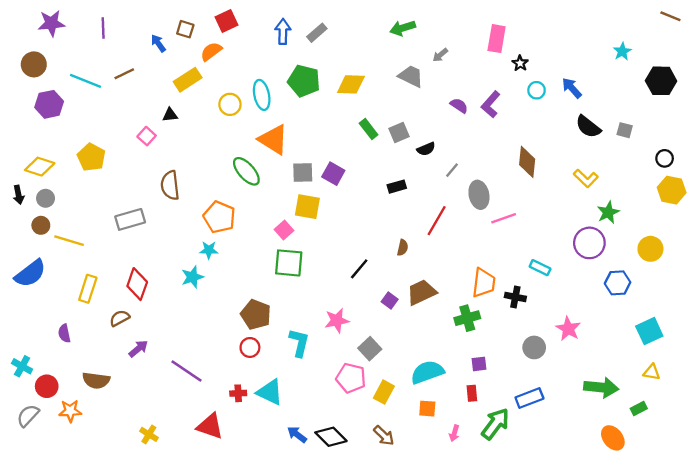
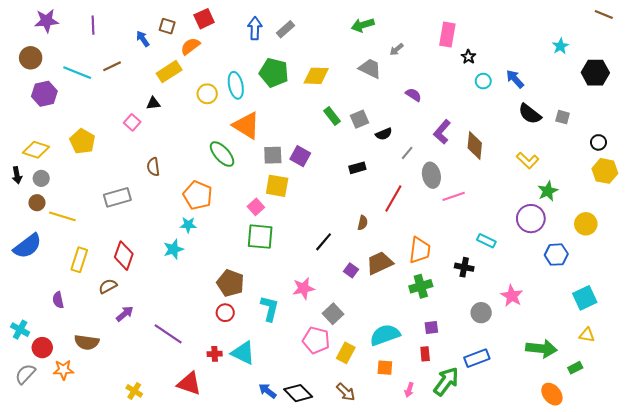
purple L-shape: (491, 104) -> (442, 132), moved
brown semicircle: (170, 185) -> (153, 167), size x0.7
orange trapezoid: (484, 283) -> (420, 250), moved

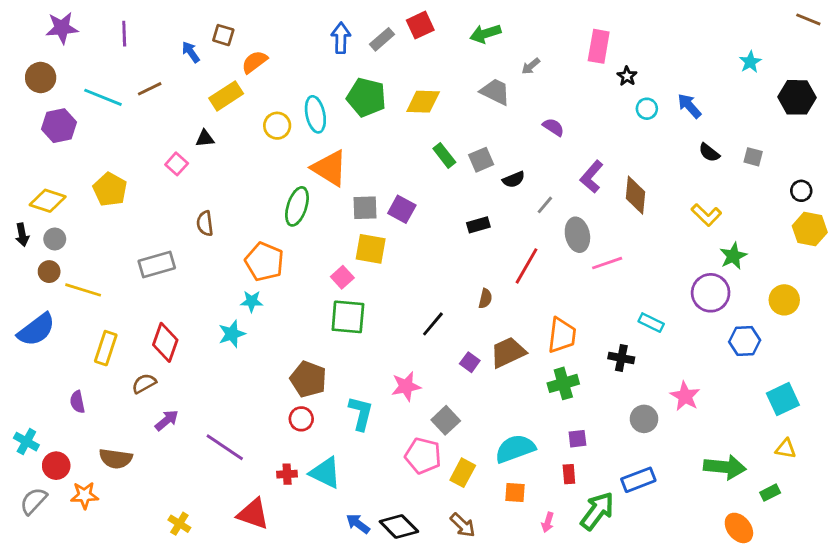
red square: (204, 19) -> (420, 25), moved
black semicircle: (530, 114) -> (709, 153), size x0.7
green ellipse: (222, 154) -> (297, 206), turned 60

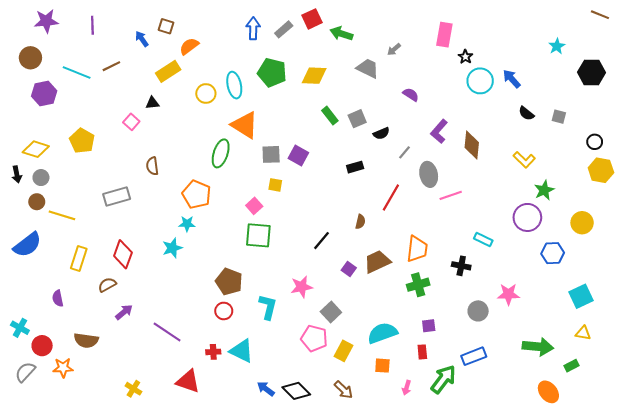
green arrow: (485, 34) -> (341, 34), moved, turned 35
cyan circle: (647, 109) -> (480, 81), size x1.6
yellow square: (371, 249) -> (275, 185), size x0.6
pink star: (685, 396) -> (508, 294), turned -30

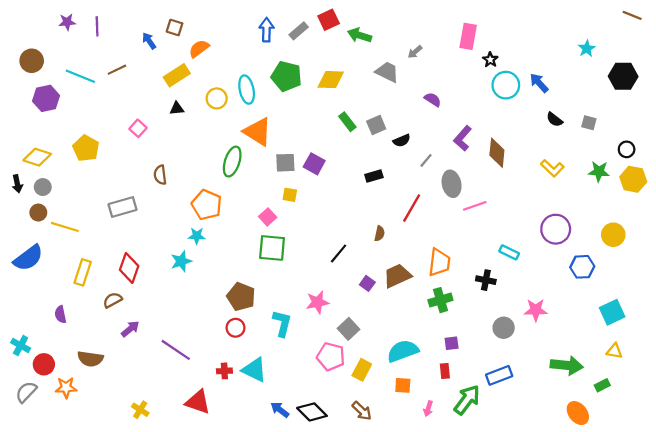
purple star: (46, 21) -> (67, 22), moved, size x0.7
black triangle: (152, 103) -> (177, 108), moved
green star: (544, 190) -> (599, 172), moved, turned 30

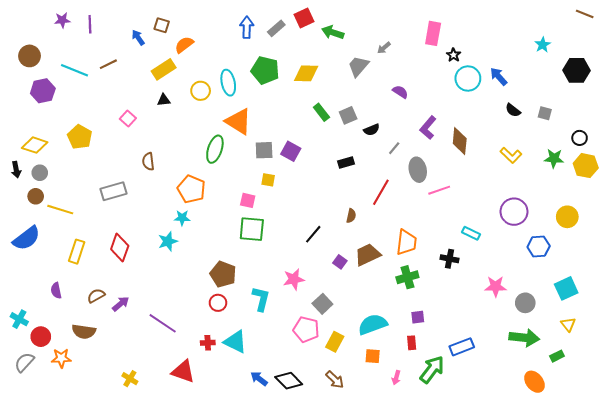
gray trapezoid: (387, 72) -> (358, 66), turned -75
pink square: (268, 217) -> (248, 200), turned -35
brown semicircle: (113, 300) -> (96, 296), moved
gray circle: (504, 328) -> (525, 303), moved
yellow triangle: (614, 351) -> (568, 324), turned 42

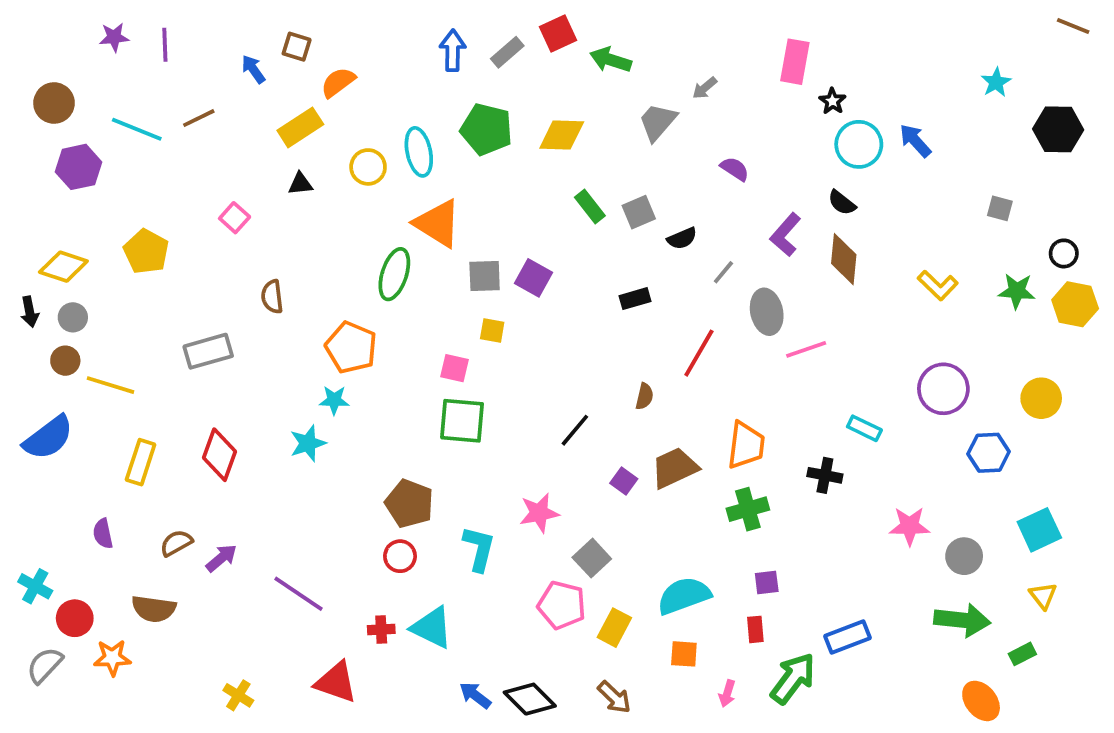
black semicircle: (513, 110) -> (842, 203), moved

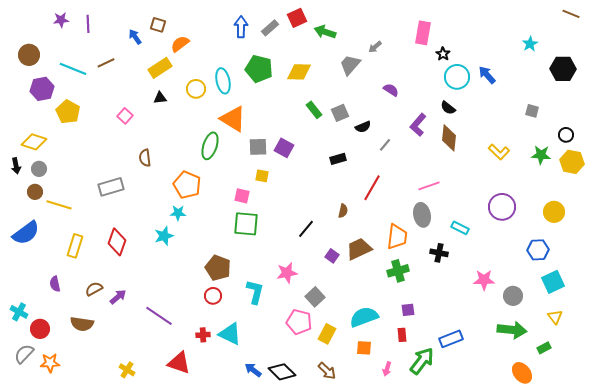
yellow pentagon: (146, 252) -> (68, 112), moved
gray ellipse: (767, 312) -> (422, 215), moved
blue hexagon: (989, 453) -> (538, 250), moved
orange star: (112, 658) -> (50, 363), moved

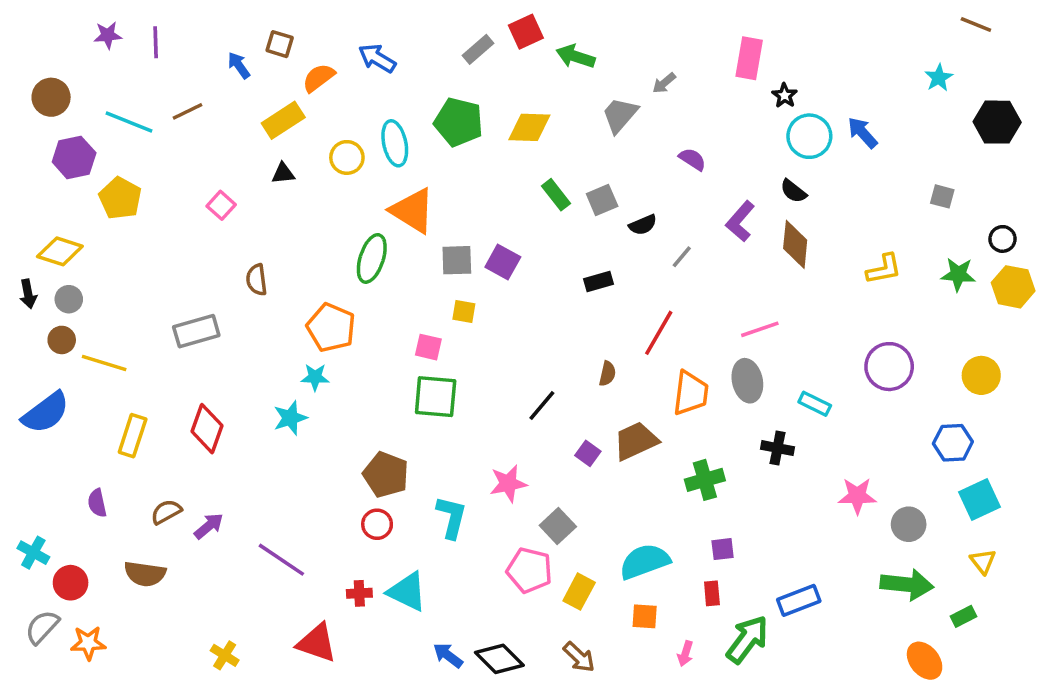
brown line: (571, 14) -> (976, 25), moved
blue arrow: (241, 27) -> (377, 58), moved, turned -60
yellow L-shape: (499, 152) -> (884, 269), turned -55
orange trapezoid: (397, 237) -> (691, 393), moved

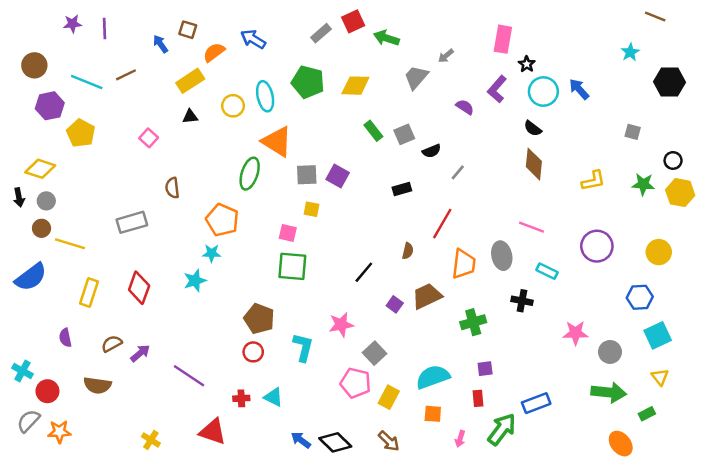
purple L-shape: (740, 221) -> (497, 89), moved
pink line: (760, 329) -> (531, 227), moved, turned 40
cyan triangle: (407, 592) -> (273, 397), size x0.7

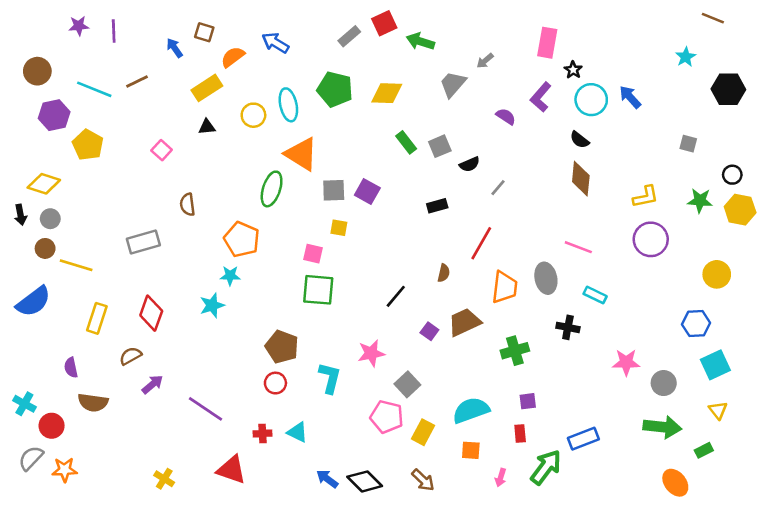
purple circle: (597, 246) -> (651, 239), moved
brown semicircle: (112, 344) -> (131, 356), moved
brown semicircle: (97, 385) -> (93, 402), moved

